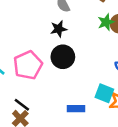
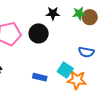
black star: (59, 29) -> (53, 13), moved

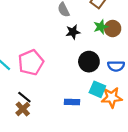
black circle: (39, 33) -> (89, 62), moved

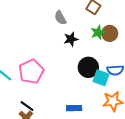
cyan square: (97, 89) -> (101, 78), moved

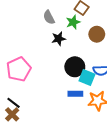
green star: (98, 32) -> (73, 22), moved
blue rectangle: (74, 108) -> (75, 94), moved

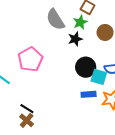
gray semicircle: (49, 17) -> (55, 20), size x1.5
black star: (59, 39) -> (75, 39), moved
pink pentagon: (19, 69) -> (30, 59), moved

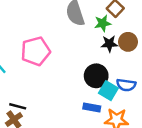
black star: (75, 39) -> (109, 44), moved
black line: (27, 109) -> (18, 106), turned -32

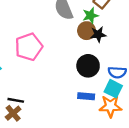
brown circle: (128, 42) -> (87, 31), moved
cyan square: (108, 91) -> (113, 89), moved

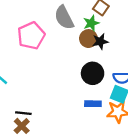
pink pentagon: (29, 47) -> (31, 36), moved

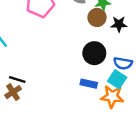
black star: (100, 41) -> (119, 24), moved

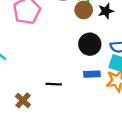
black line: (17, 79) -> (54, 84), moved

